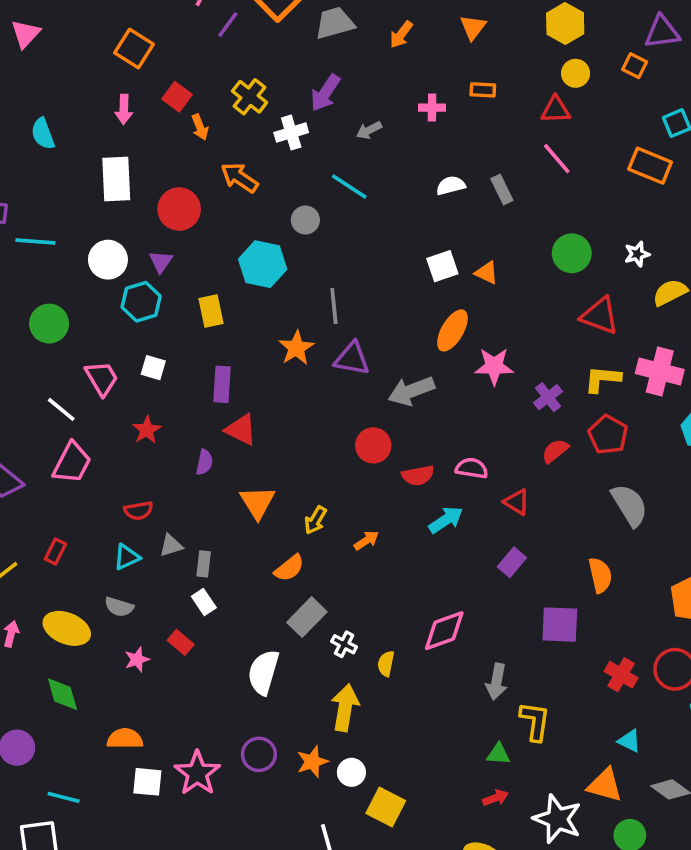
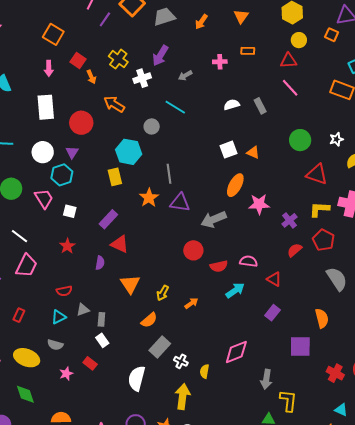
yellow rectangle: (211, 311) -> (115, 177), moved
pink trapezoid: (102, 378) -> (44, 199), moved
purple rectangle: (222, 384) -> (108, 219), turned 42

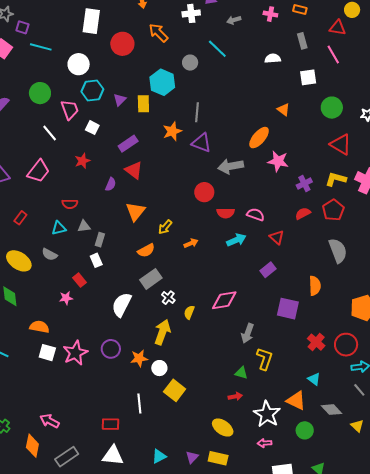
gray rectangle: (260, 106) -> (302, 41), moved
white square: (229, 150) -> (308, 77), moved
purple triangle: (72, 152) -> (120, 100), moved
white line: (20, 236) -> (50, 133), moved
pink star: (66, 374) -> (66, 298), moved

